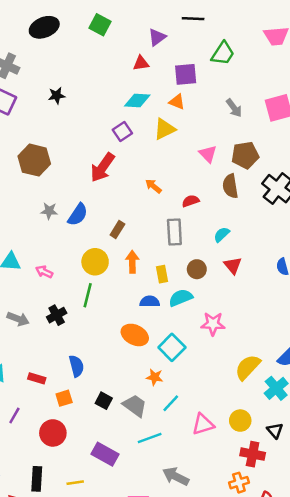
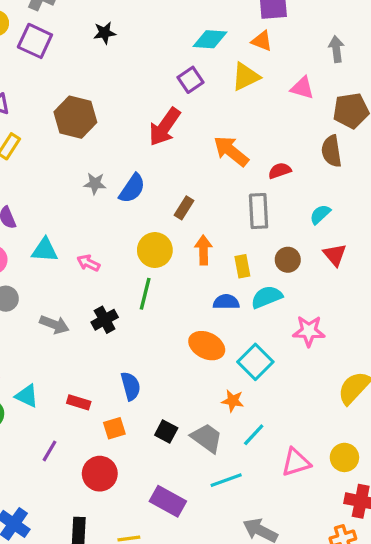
gray arrow: (234, 108) -> (336, 49), turned -150
pink triangle: (208, 154) -> (302, 88), moved, turned -30
orange arrow: (153, 186) -> (231, 151), size x1.6

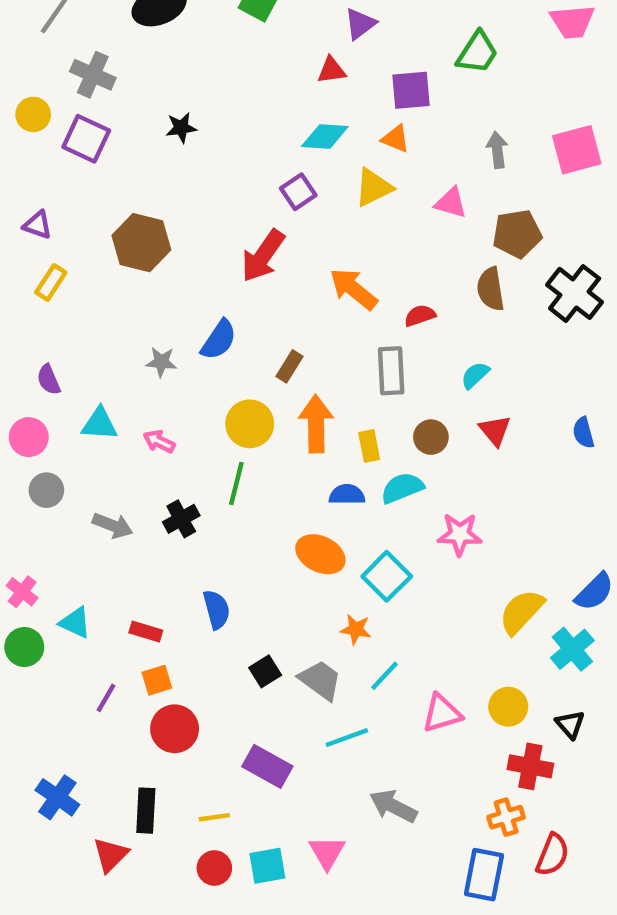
gray star: (95, 184) -> (161, 362), moved
orange arrow: (203, 250) -> (316, 424), size x1.4
orange square: (114, 428) -> (157, 680), moved
black square: (166, 432) -> (265, 671), turned 30

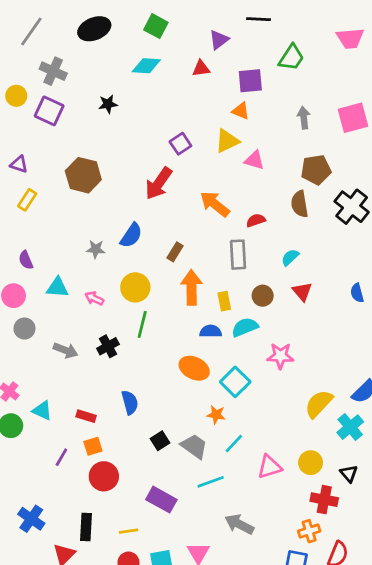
cyan diamond: (325, 137) -> (146, 66), moved
pink triangle: (451, 203) -> (254, 160), moved
yellow circle: (250, 424) -> (135, 287), moved

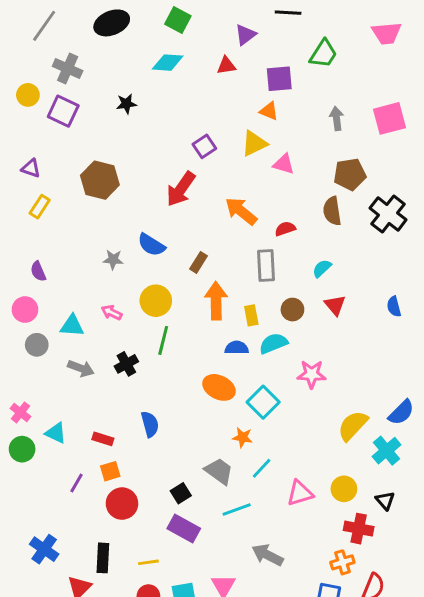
blue semicircle: (131, 235) -> (151, 245), turned 88
cyan triangle: (57, 287) -> (72, 326), moved
black square: (160, 441) -> (181, 493), moved

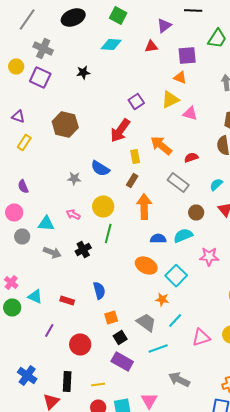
gray rectangle: (266, 265) -> (178, 182), turned -50
yellow rectangle: (251, 315) -> (135, 156), moved
orange square: (110, 471) -> (111, 318), moved

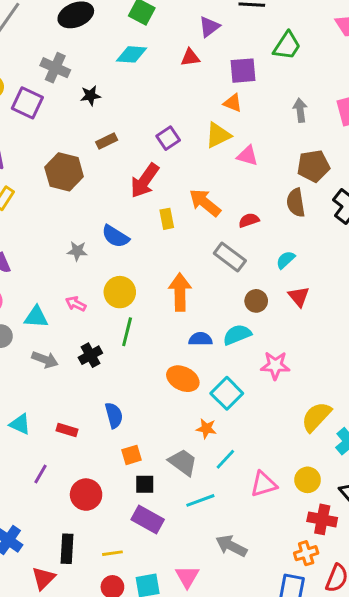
gray cross: (43, 48) -> (55, 68), moved
brown rectangle: (132, 180) -> (107, 141), moved, turned 32
black square: (120, 338) -> (145, 484), turned 32

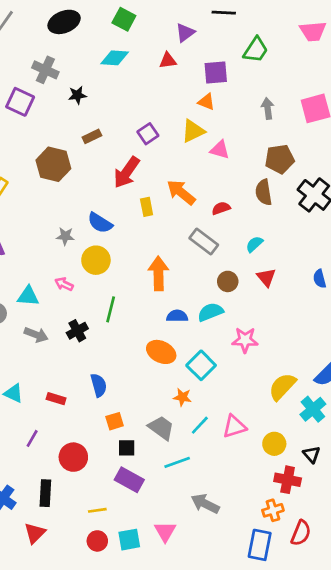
yellow circle: (120, 292) -> (96, 260), moved
pink triangle: (264, 484) -> (234, 426), moved
black rectangle: (67, 549) -> (45, 493), moved

